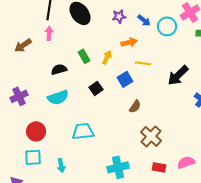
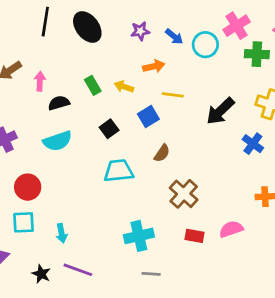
pink arrow: (49, 33) -> (40, 81), moved
yellow arrow: (107, 57) -> (124, 87), turned -96
cyan trapezoid: (83, 131) -> (119, 171), moved

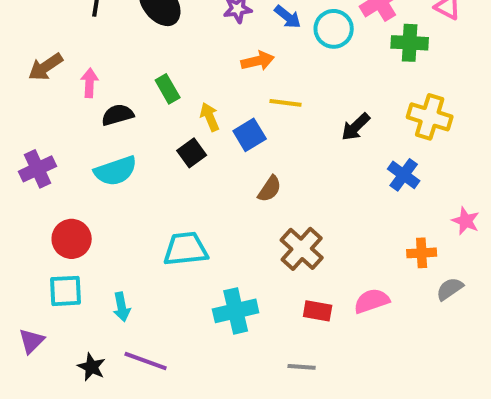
yellow arrow: (124, 87) -> (210, 117), moved, turned 48
black arrow: (220, 111) -> (356, 127), size x0.7
cyan trapezoid: (119, 171) -> (186, 249), moved
gray line: (151, 274) -> (302, 367), moved

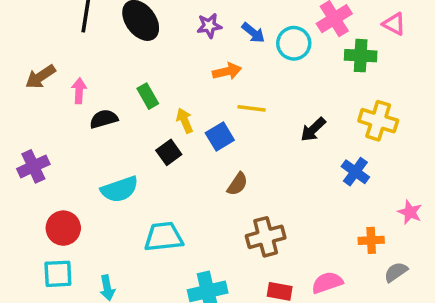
cyan semicircle: (116, 171) -> (120, 189), moved
brown cross: (302, 249) -> (266, 237), turned 33

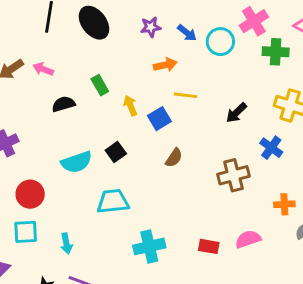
pink arrow: (79, 91) -> (43, 69), moved, turned -72
black square: (169, 152) -> (116, 152), moved
brown cross: (266, 237) -> (233, 175), moved

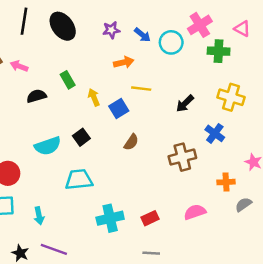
red rectangle: (209, 246) -> (150, 218), moved, turned -35

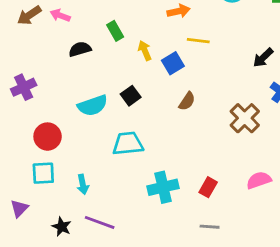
black arrow: (185, 103) -> (263, 58), moved
brown cross: (182, 157) -> (245, 118), turned -30
red rectangle: (150, 218) -> (208, 187), turned -35

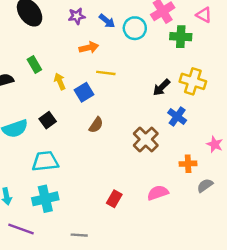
cyan cross: (163, 187) -> (45, 199), moved
gray line: (210, 227) -> (79, 235), moved

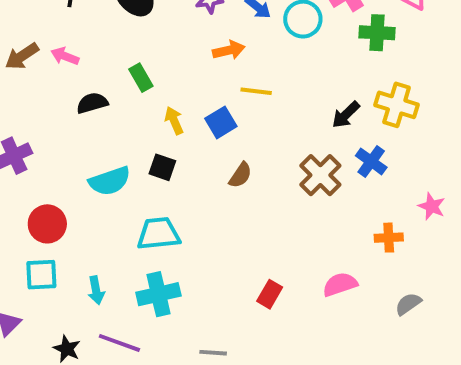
yellow arrow: (60, 81) -> (174, 121), moved
black square: (48, 120) -> (162, 167), turned -35
brown cross: (146, 139) -> (320, 175), moved
gray semicircle: (205, 185) -> (408, 304), moved

